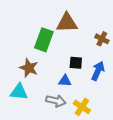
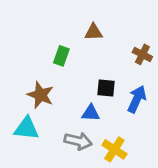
brown triangle: (67, 23) -> (93, 32), size x0.6
green rectangle: (44, 40) -> (61, 56), size x0.6

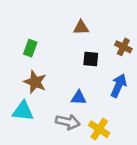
green rectangle: (61, 56) -> (30, 48), moved
black square: (106, 88) -> (91, 59), moved

